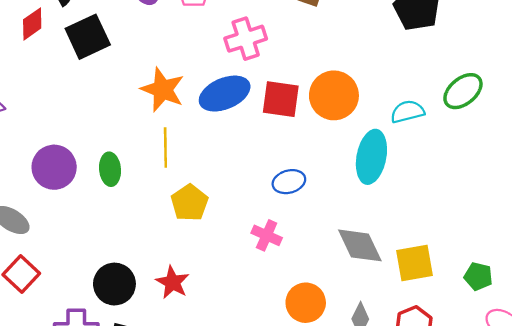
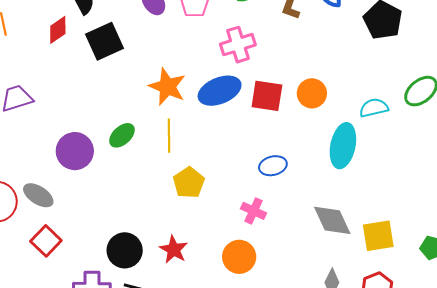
orange circle: (334, 95) -> (312, 93), size x0.7
green ellipse: (110, 169) -> (122, 135), moved, turned 52
orange circle: (306, 303) -> (239, 257), moved

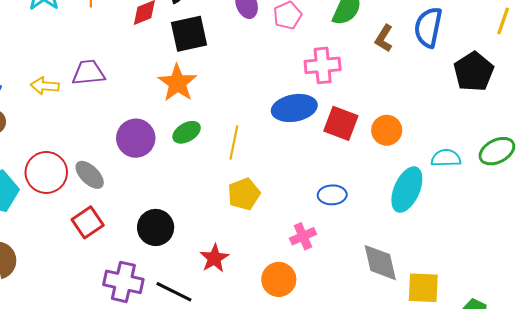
orange star: (167, 87) -> (177, 83), moved
pink cross: (254, 211) -> (303, 236), turned 30
black circle: (125, 250) -> (156, 227), moved

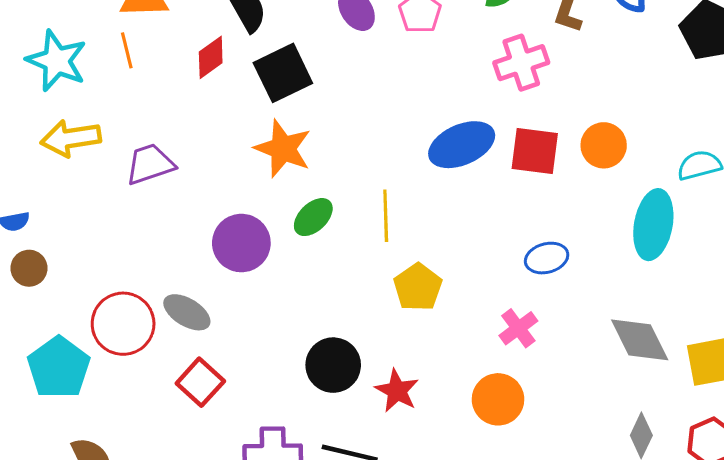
pink cross: (323, 65) -> (521, 63), moved
yellow arrow: (45, 86) -> (71, 138), moved, size x1.4
black circle: (156, 227) -> (333, 365), moved

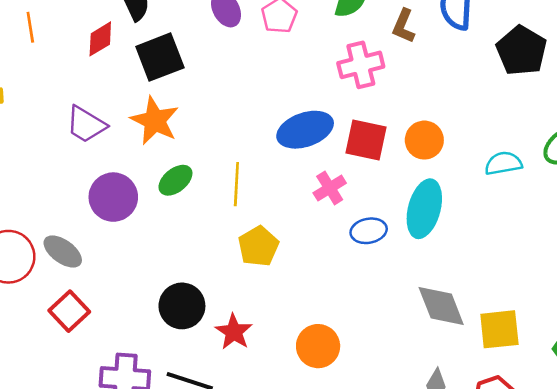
purple trapezoid: (150, 164) -> (86, 124), moved, turned -135
cyan ellipse: (653, 225) -> (424, 209), moved
pink cross: (518, 328) -> (330, 188), moved

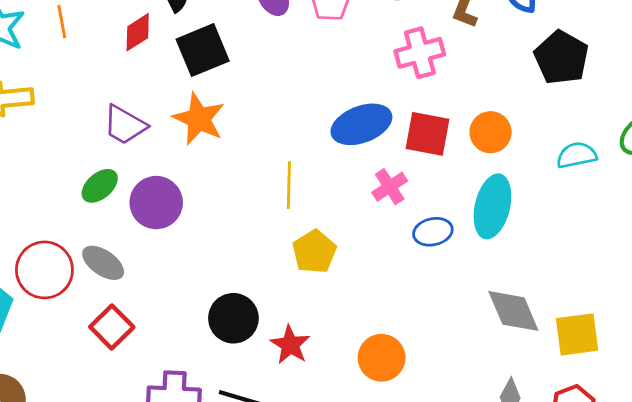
black pentagon: (522, 51) -> (561, 57), moved
green ellipse: (175, 180) -> (100, 186), moved

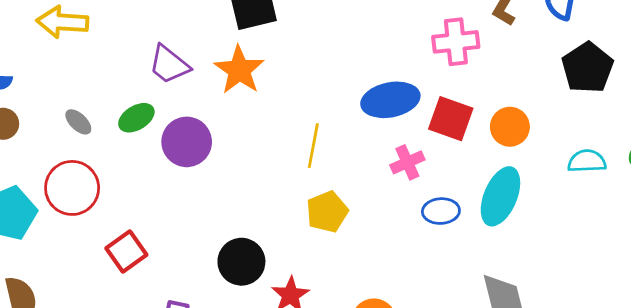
gray ellipse: (103, 263) -> (78, 122), moved, size x0.7

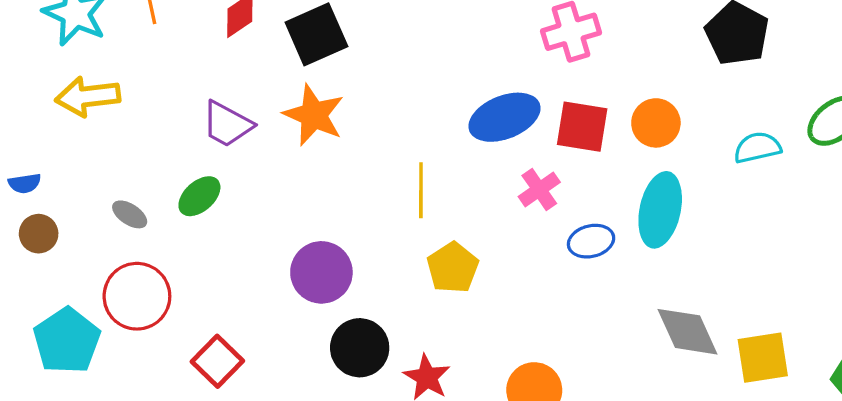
purple circle: (187, 142) -> (321, 272), moved

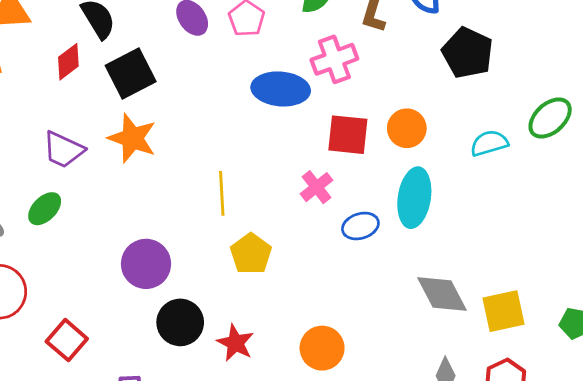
blue ellipse: (504, 117) -> (281, 89), moved, turned 30

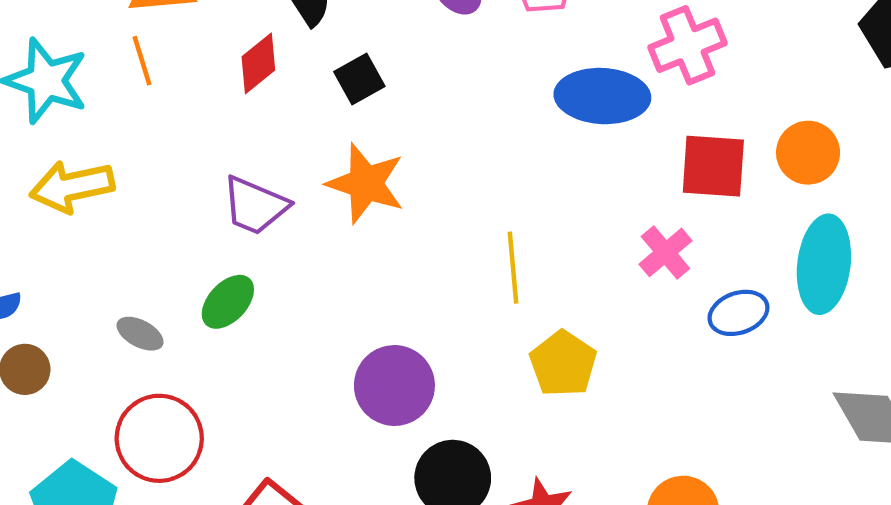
black square: (131, 73) -> (359, 79), size x0.6

